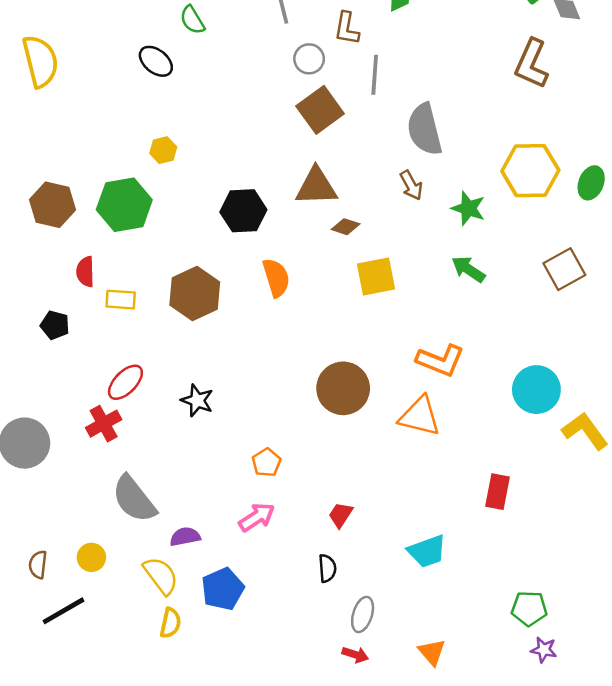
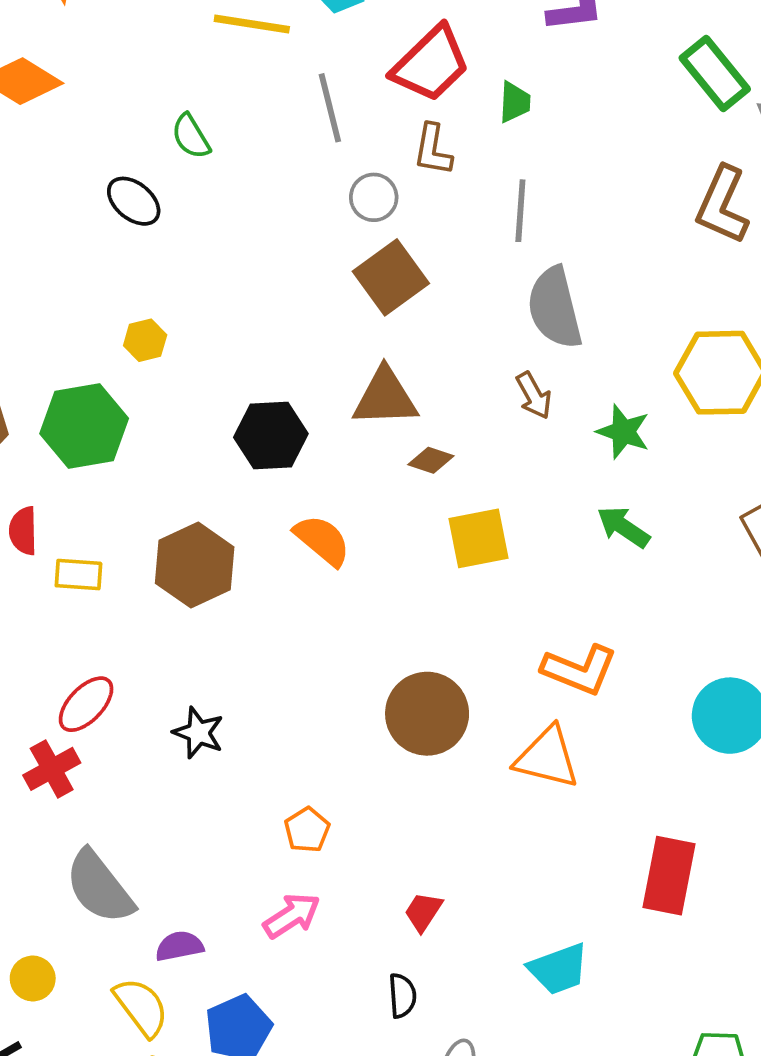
gray line: (375, 75) -> (520, 211), moved
orange semicircle: (276, 278) -> (322, 540), turned -33
red rectangle: (498, 492) -> (669, 876), size x1.4

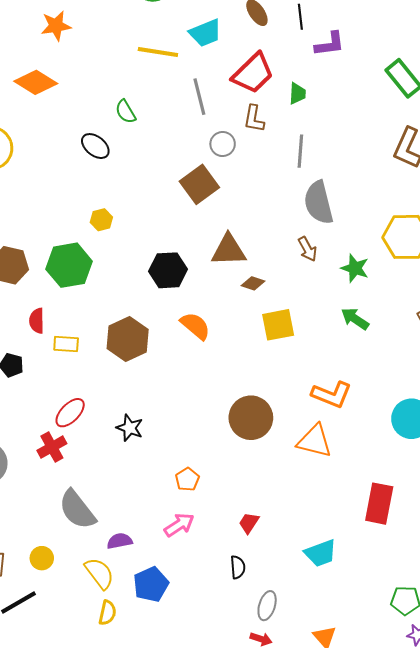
brown square: (391, 277) -> (199, 184), moved

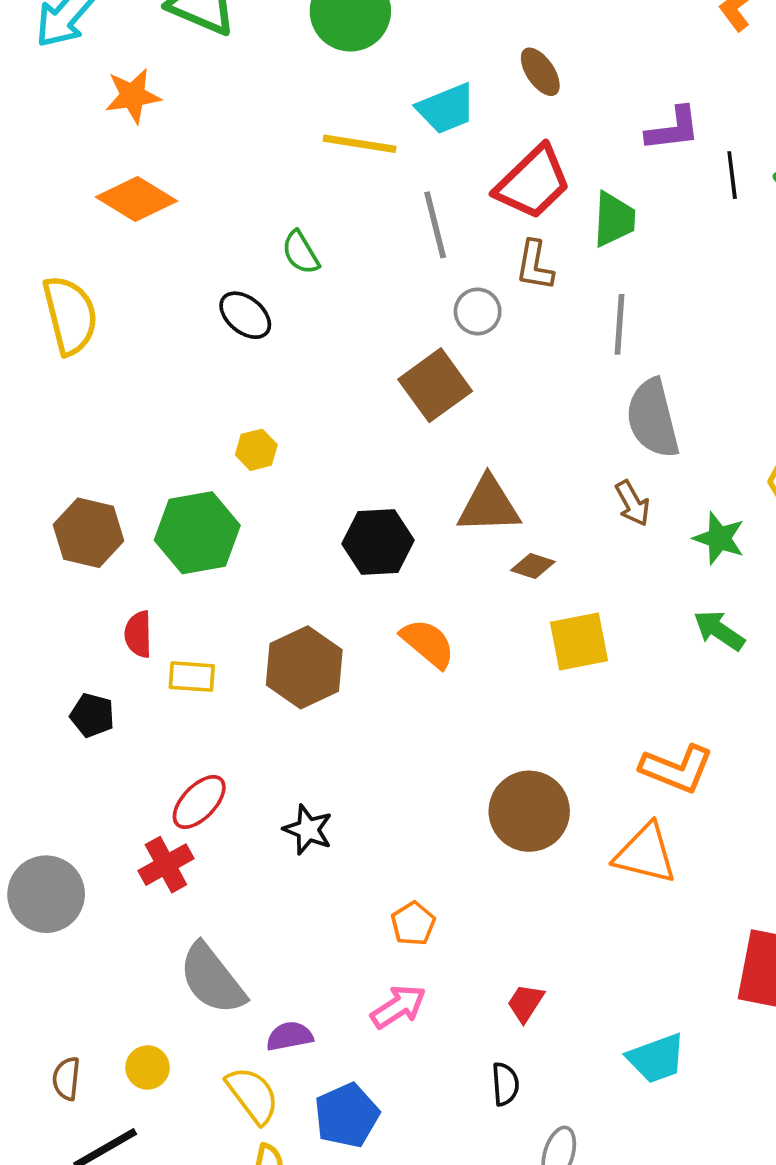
black line: (300, 17) -> (732, 175), moved
orange star: (56, 26) -> (133, 96), moved
green trapezoid: (297, 93) -> (614, 219), size x1.4

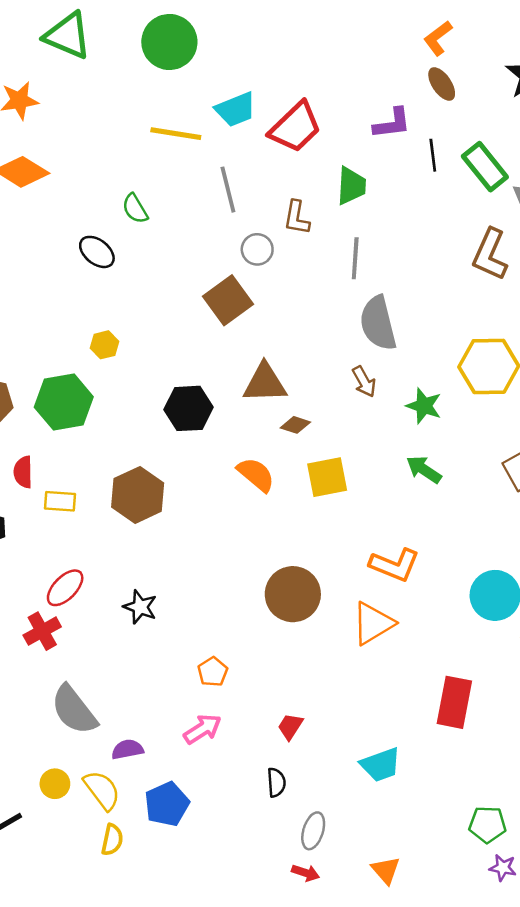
brown ellipse: (540, 72) -> (442, 84), moved
red trapezoid: (533, 182) -> (295, 127), moved
orange semicircle: (428, 643) -> (256, 475), moved
orange triangle: (645, 854) -> (373, 623), turned -45
yellow circle: (148, 1067) -> (55, 784), moved

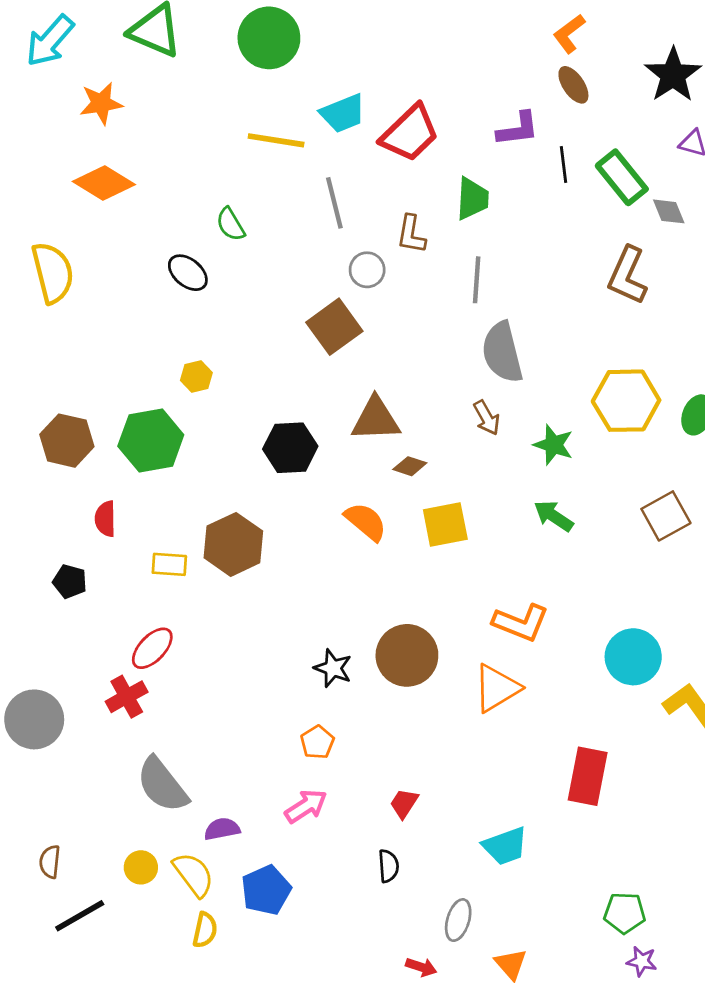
yellow rectangle: (60, 501) -> (169, 564), moved
black star: (140, 607) -> (333, 668), moved
gray ellipse: (313, 831) -> (458, 920), moved

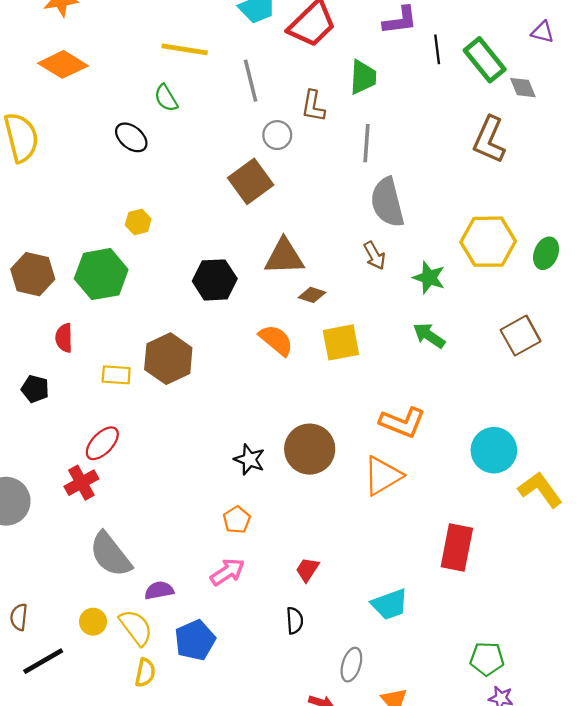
yellow line: (276, 140) -> (185, 49), moved

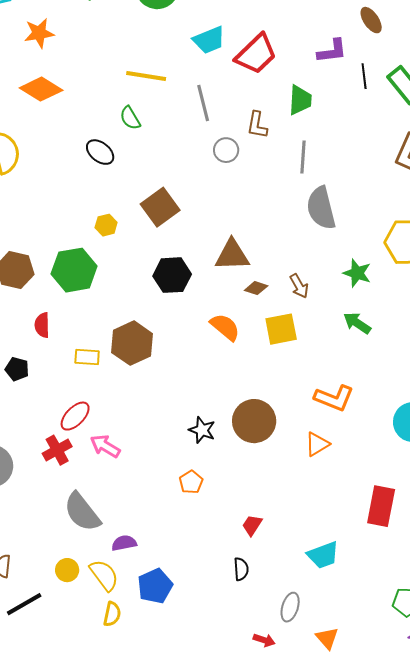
brown square: (251, 181) -> (160, 207), moved
brown arrow: (375, 256) -> (299, 286), moved
orange triangle: (383, 476) -> (317, 444), size x0.7
pink arrow: (227, 572) -> (105, 446), moved, turned -116

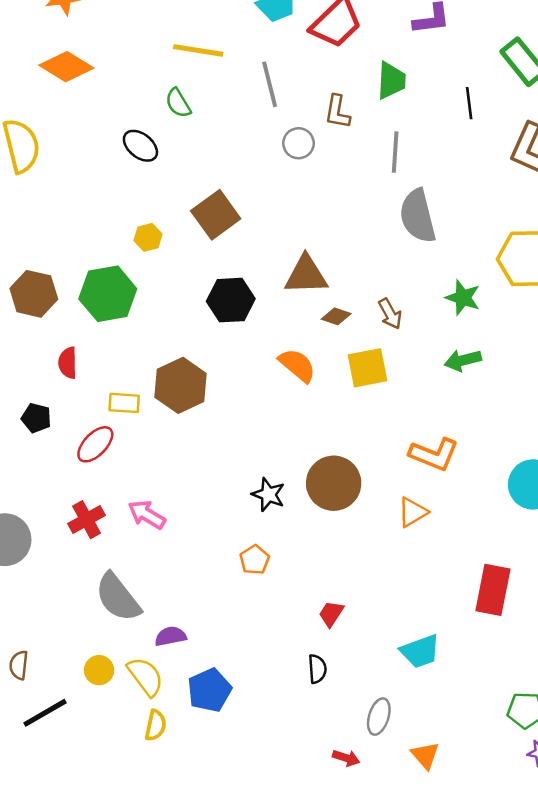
black line: (364, 76) -> (469, 103), moved
green arrow: (357, 323) -> (463, 360), turned -48
red ellipse: (75, 416) -> (95, 444), moved

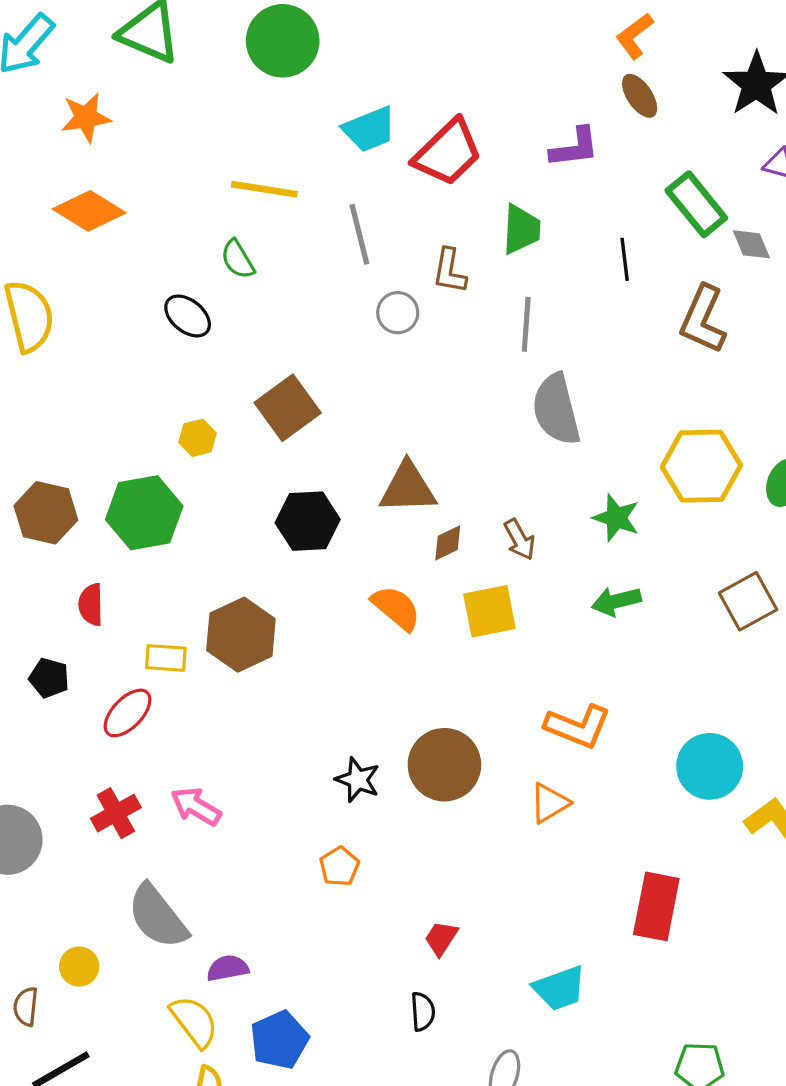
brown diamond: (336, 316) -> (448, 543), turned -44
yellow circle: (99, 670) -> (79, 967), moved

